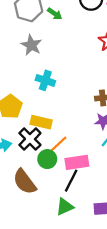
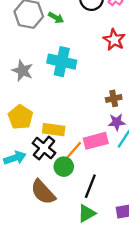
gray star: (31, 45) -> (22, 71), moved
cyan cross: (45, 80) -> (62, 62), moved, size x1.4
pink rectangle: (77, 162) -> (96, 141), moved

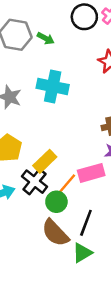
yellow rectangle: (54, 130) -> (45, 161), turned -50
brown semicircle: (43, 192) -> (55, 233), moved

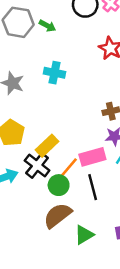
cyan cross: (53, 86) -> (55, 73), size x0.7
black line: (86, 223) -> (93, 187), moved, turned -35
brown semicircle: (55, 233) -> (58, 215), turned 96

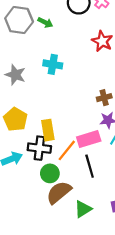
yellow rectangle: (47, 146) -> (48, 130), turned -54
black cross: (37, 166) -> (39, 148), turned -30
green circle: (59, 185) -> (50, 173), moved

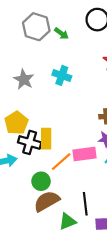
black cross: (39, 148) -> (30, 142), moved
black line: (90, 166) -> (85, 204), moved

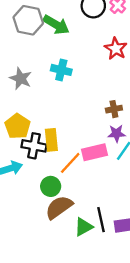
green arrow: (61, 33) -> (56, 25), size x1.6
black line: (85, 204) -> (101, 220), moved

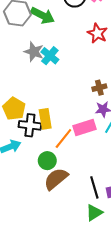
cyan cross: (61, 70) -> (50, 56), turned 30
gray star: (21, 78) -> (34, 52), moved
green triangle: (84, 227) -> (94, 213), moved

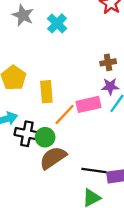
gray star: (34, 52) -> (23, 15), moved
black cross: (30, 125) -> (27, 134), moved
black line: (94, 187) -> (94, 171), turned -70

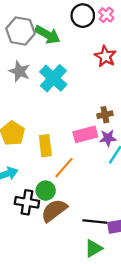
cyan cross: (57, 23) -> (53, 78), size x1.4
pink rectangle: (88, 104) -> (85, 134), moved
black cross: (27, 134) -> (27, 202), moved

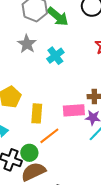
cyan cross: (53, 78) -> (55, 56), size x0.7

